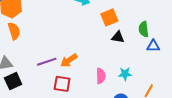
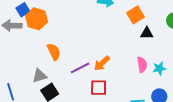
orange semicircle: (14, 31) -> (54, 52), moved
pink semicircle: (101, 76) -> (142, 65), moved

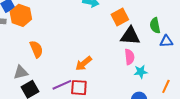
black triangle: (147, 33) -> (130, 36), size x1.5
pink semicircle: (142, 65) -> (129, 57), moved
purple line: (80, 68) -> (62, 85), moved

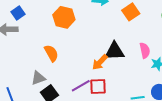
orange hexagon: (21, 15) -> (64, 17), moved
black triangle: (130, 36) -> (115, 51), moved

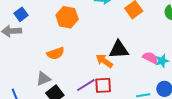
pink semicircle: (145, 50) -> (150, 58), moved, turned -49
orange semicircle: (51, 53) -> (56, 53), turned 102
orange arrow: (100, 62) -> (104, 61), turned 84

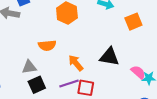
orange arrow: (104, 61) -> (76, 63), moved

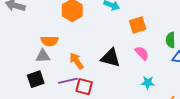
gray triangle: (29, 67) -> (43, 56), moved
pink semicircle: (138, 72) -> (142, 53), moved

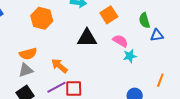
black triangle: (111, 58) -> (87, 38), moved
cyan star: (148, 83) -> (130, 56), moved

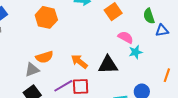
black triangle: (87, 38) -> (108, 65), moved
orange semicircle: (28, 54) -> (44, 57), moved
orange arrow: (59, 66) -> (79, 62), moved

